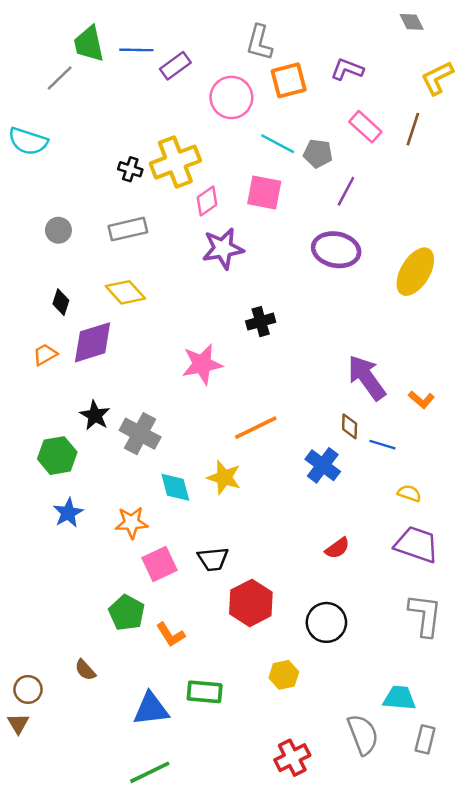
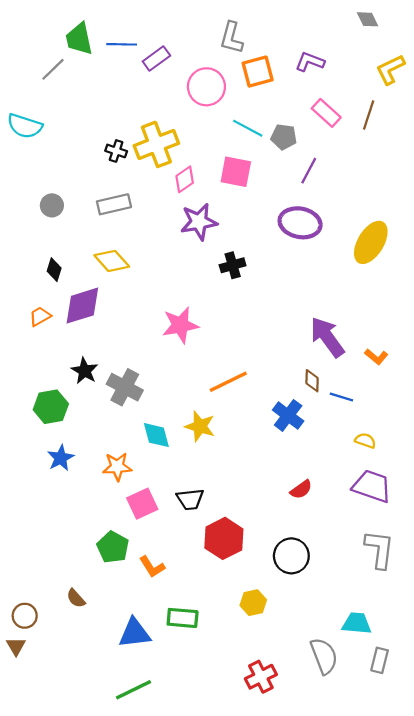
black cross: (261, 322) -> (233, 265), moved

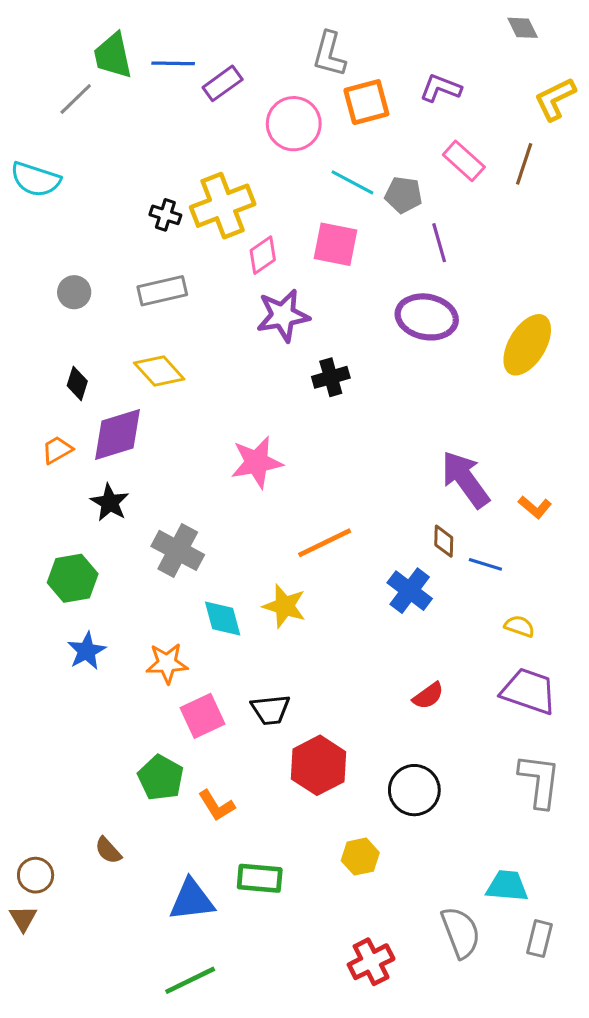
purple line: (309, 171) -> (439, 243), turned -44
black star: (85, 371) -> (110, 503), moved

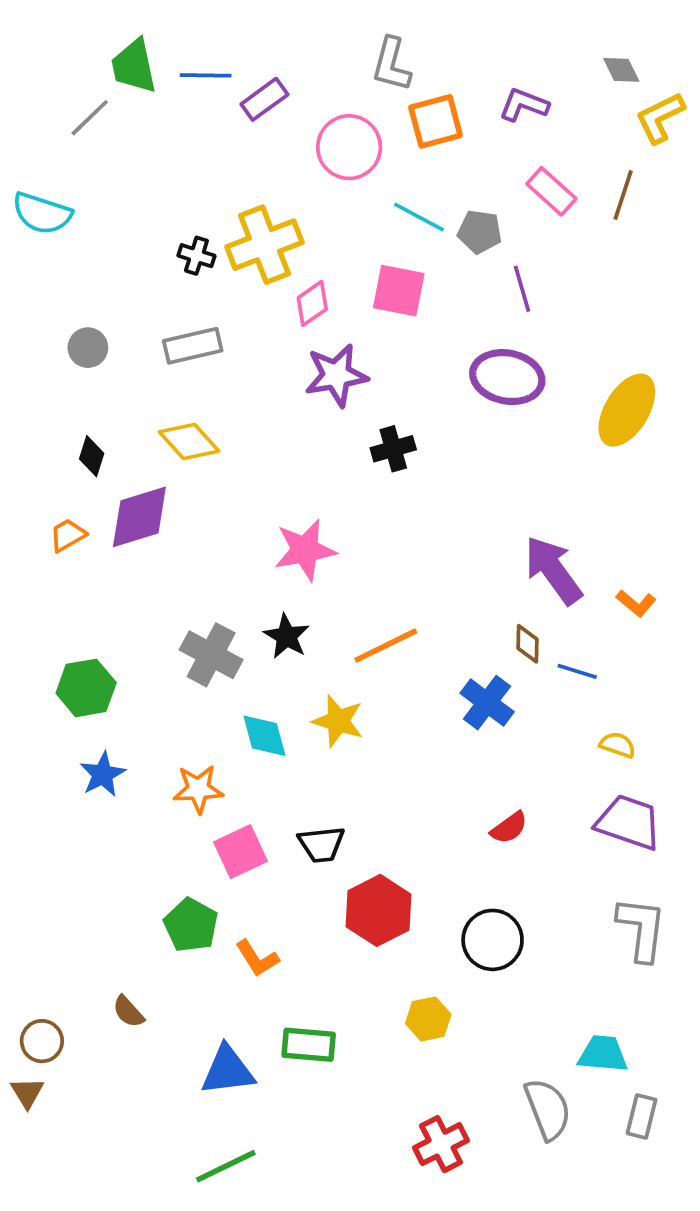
gray diamond: (523, 28) -> (621, 70), moved
black star: (110, 503) -> (287, 636), moved

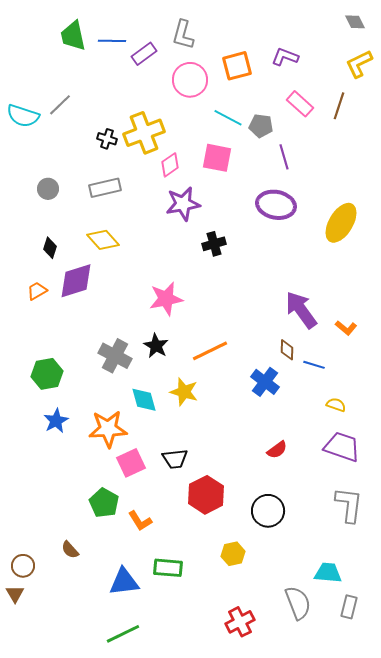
gray L-shape: (391, 64) -> (183, 35), moved
gray diamond: (621, 70) -> (355, 22), moved
gray line: (90, 118) -> (60, 105), moved
orange star: (198, 789) -> (108, 429), size x1.4

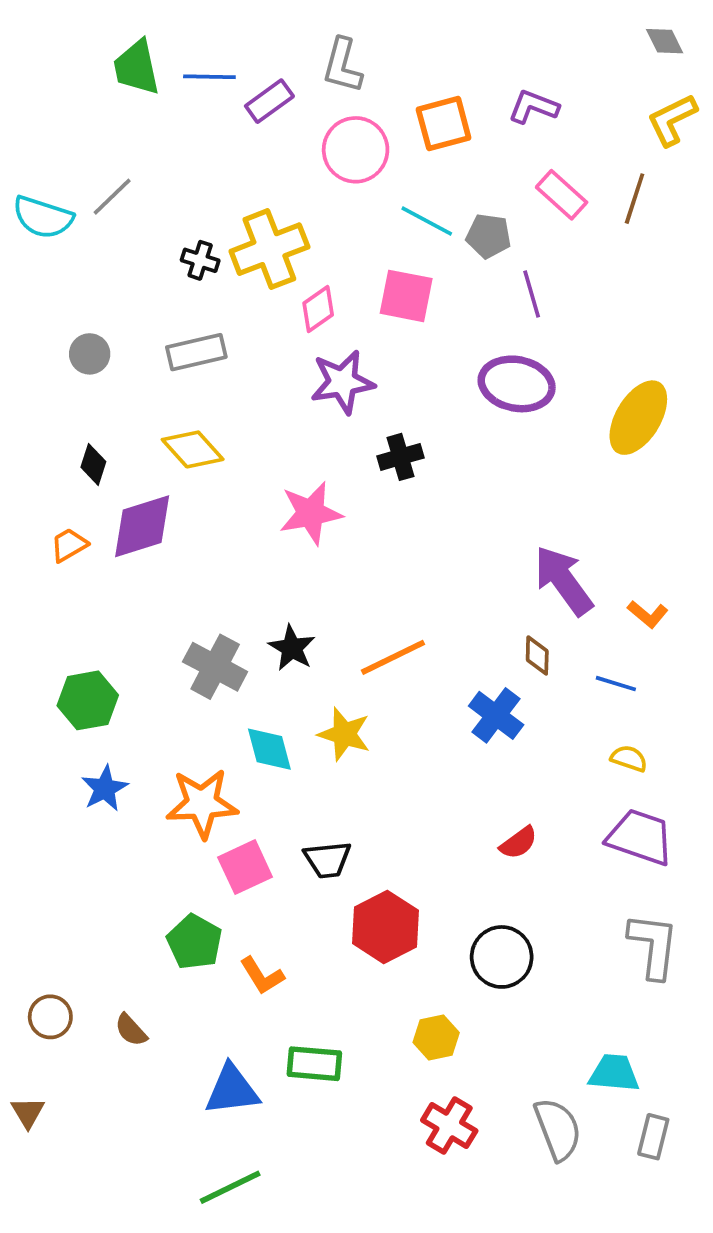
pink star: (166, 299) -> (311, 513), moved
blue line: (314, 365) -> (616, 684), moved
brown circle: (23, 566) -> (50, 1017), moved
red cross: (240, 622) -> (449, 1125), moved, turned -32

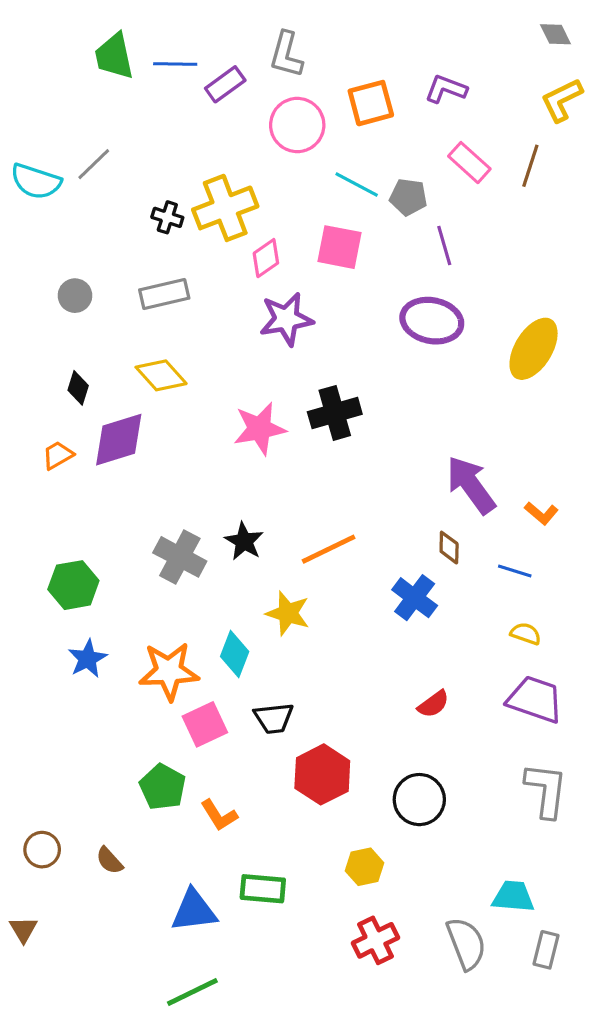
black cross: (401, 457) -> (335, 413), moved, size x1.4
cyan diamond: (269, 749) -> (235, 654), moved, turned 36
red cross: (449, 1125) -> (375, 940), turned 33

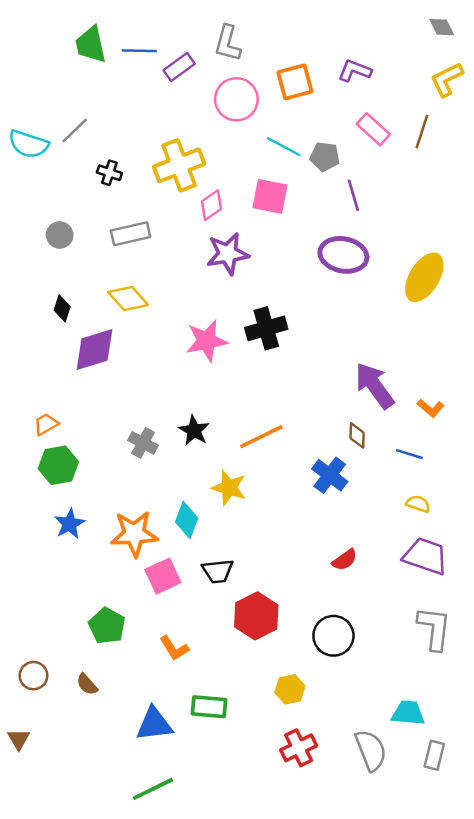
black cross: (167, 217) -> (109, 173), moved
orange trapezoid: (58, 455) -> (46, 424), moved
gray cross: (180, 557) -> (143, 443), size x0.7
green pentagon: (163, 787) -> (107, 626), moved

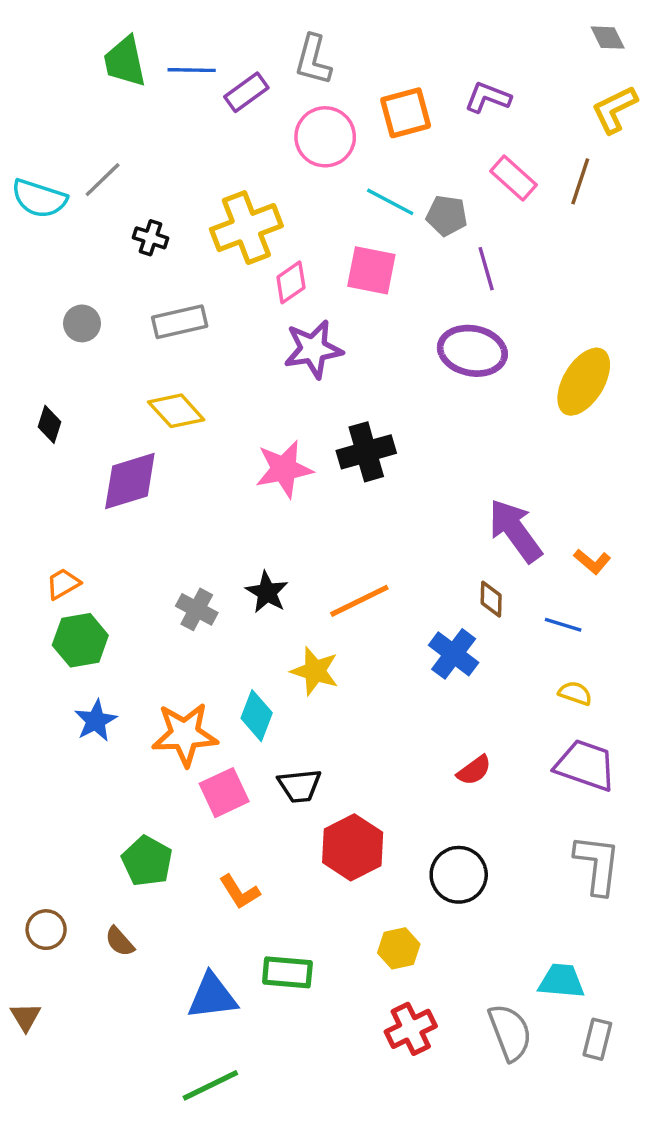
black diamond: (62, 308) -> (49, 424), moved

